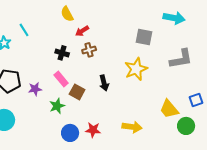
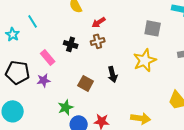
red arrow: (82, 31) -> (99, 22), moved
pink rectangle: (61, 79) -> (48, 57), moved
green star: (57, 106) -> (66, 107), moved

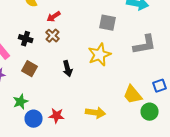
brown cross: (98, 41) -> (53, 36), turned -32
brown square: (86, 83) -> (30, 69), moved

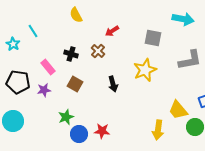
red arrow: (54, 17) -> (112, 31), moved
yellow arrow: (96, 113) -> (158, 130), moved, turned 90

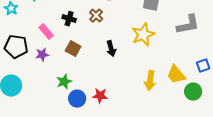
yellow arrow: (158, 130) -> (150, 81), moved

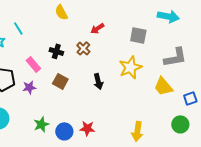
yellow trapezoid: (176, 75) -> (163, 86), moved
yellow arrow: (150, 81) -> (137, 131), moved
green star: (64, 82) -> (41, 124), moved

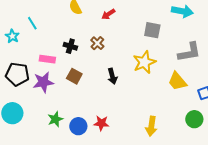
red arrow: (97, 28) -> (108, 14), moved
pink rectangle: (33, 64) -> (47, 59), turned -42
purple star: (29, 87) -> (43, 82), size x1.5

